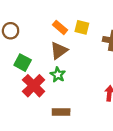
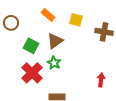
orange rectangle: (60, 27) -> (48, 15), moved
green square: (23, 63) -> (31, 46), moved

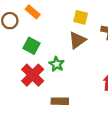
orange rectangle: (48, 15) -> (33, 12), moved
brown triangle: (55, 41) -> (77, 40), moved

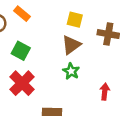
green star: (57, 64) -> (71, 71), moved

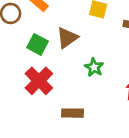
brown triangle: (71, 45) -> (67, 38), moved

